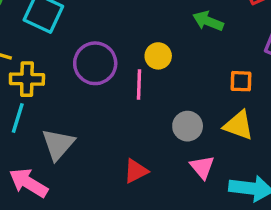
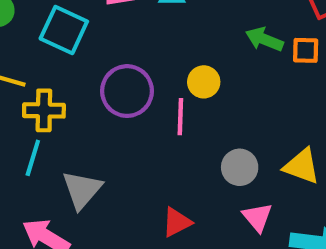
orange square: (241, 81) -> (306, 50), moved

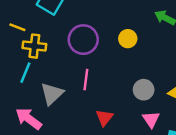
pink line: (180, 117) -> (86, 80), moved
red triangle: (177, 222) -> (104, 118), turned -30

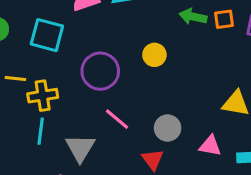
pink line: (86, 80) -> (117, 119), turned -42
gray circle: (144, 90) -> (168, 128), moved
pink triangle: (151, 119) -> (210, 146), turned -30

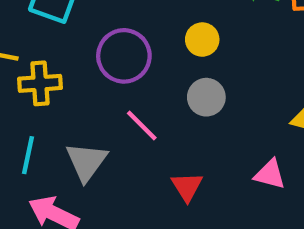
gray circle: (168, 128) -> (206, 97), moved
cyan line: (41, 131) -> (28, 155), moved

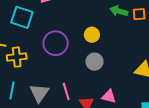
pink line: (142, 125) -> (66, 91), moved, turned 30
pink triangle: (270, 174) -> (109, 96), moved

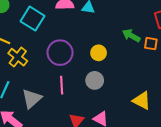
yellow cross: (17, 57) -> (18, 57), turned 30
pink line: (66, 91) -> (62, 85), moved

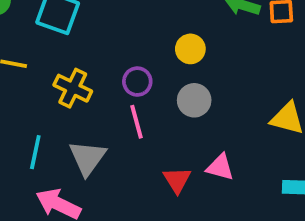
purple circle: (60, 53) -> (137, 82), moved, size x0.6
yellow cross: (18, 57) -> (73, 88), moved

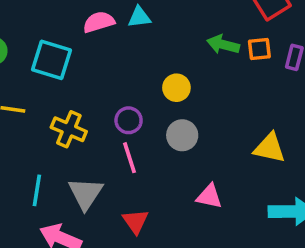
red triangle: (177, 180) -> (135, 221), moved

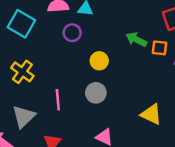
purple circle: (129, 120) -> (72, 33), moved

